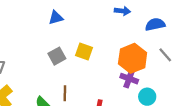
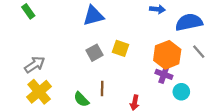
blue triangle: (56, 18) -> (93, 16), size x1.5
blue semicircle: (155, 24) -> (189, 22), size x1.4

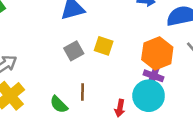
cyan circle: (181, 92) -> (149, 96), moved, size x1.6

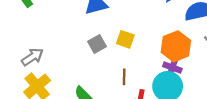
brown line: (82, 92) -> (124, 77), moved

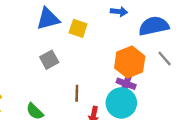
yellow square: (125, 39) -> (78, 28), moved

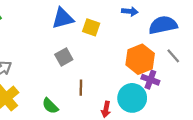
purple cross: (126, 84) -> (150, 80), moved
brown line: (77, 93) -> (81, 88), moved

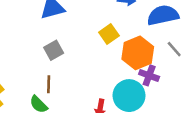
yellow square: (91, 27) -> (109, 34), moved, turned 36
brown line: (81, 88) -> (49, 84), moved

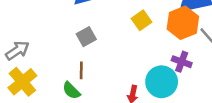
orange hexagon: (138, 53) -> (183, 23), moved

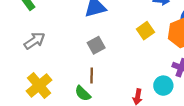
gray arrow: (17, 50) -> (35, 41), moved
cyan circle: (162, 82) -> (163, 86), size x0.7

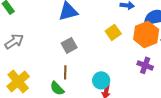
cyan circle: (163, 86) -> (101, 80), moved

